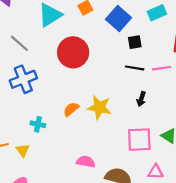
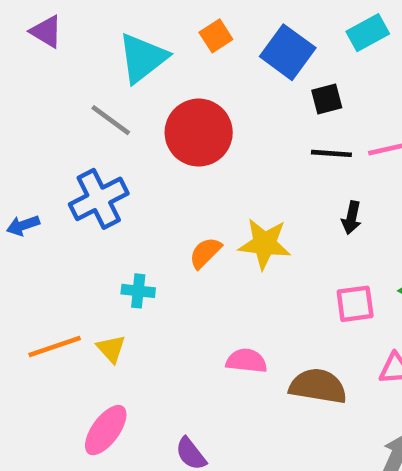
gray line: (19, 43) -> (111, 120), moved
pink square: (139, 140) -> (355, 304), size x0.7

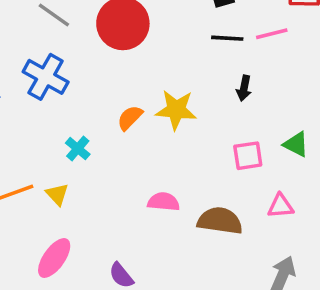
blue cross: (99, 199) -> (46, 77), turned -33
cyan cross: (138, 291) -> (78, 149), turned 35

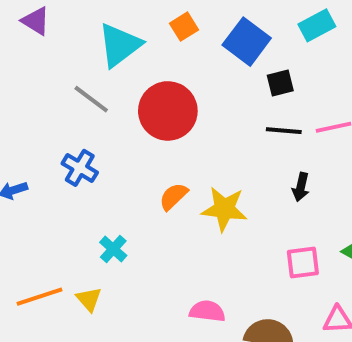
blue cross: (46, 77) -> (80, 168), size x0.7
orange semicircle: (130, 118) -> (173, 196), moved

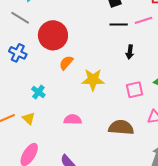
red circle: (168, 111) -> (53, 35), moved
yellow star: (224, 209) -> (93, 80), moved
pink semicircle: (207, 311) -> (73, 120), moved

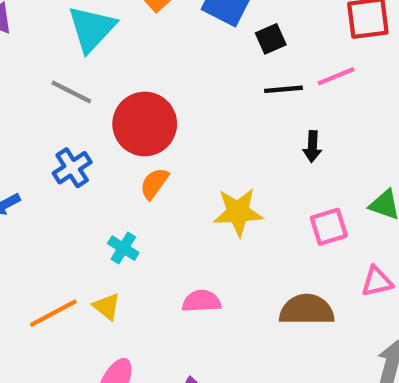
blue cross: (18, 53) -> (72, 168), turned 36
orange semicircle: (66, 63) -> (154, 183), moved

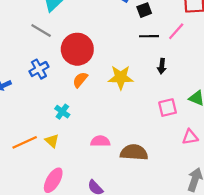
pink line: (336, 76) -> (176, 31), turned -30
yellow star: (238, 212) -> (121, 77), moved
brown semicircle: (307, 310) -> (134, 152), moved

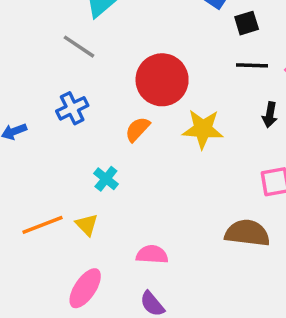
red circle: (77, 49) -> (162, 80), moved
pink semicircle: (100, 141) -> (152, 254), moved
brown semicircle: (134, 152) -> (247, 233), moved

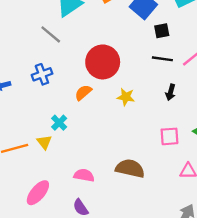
yellow star: (203, 129) -> (126, 97), size x0.7
yellow triangle: (87, 225) -> (44, 142), moved
brown semicircle: (247, 233) -> (130, 168), moved

